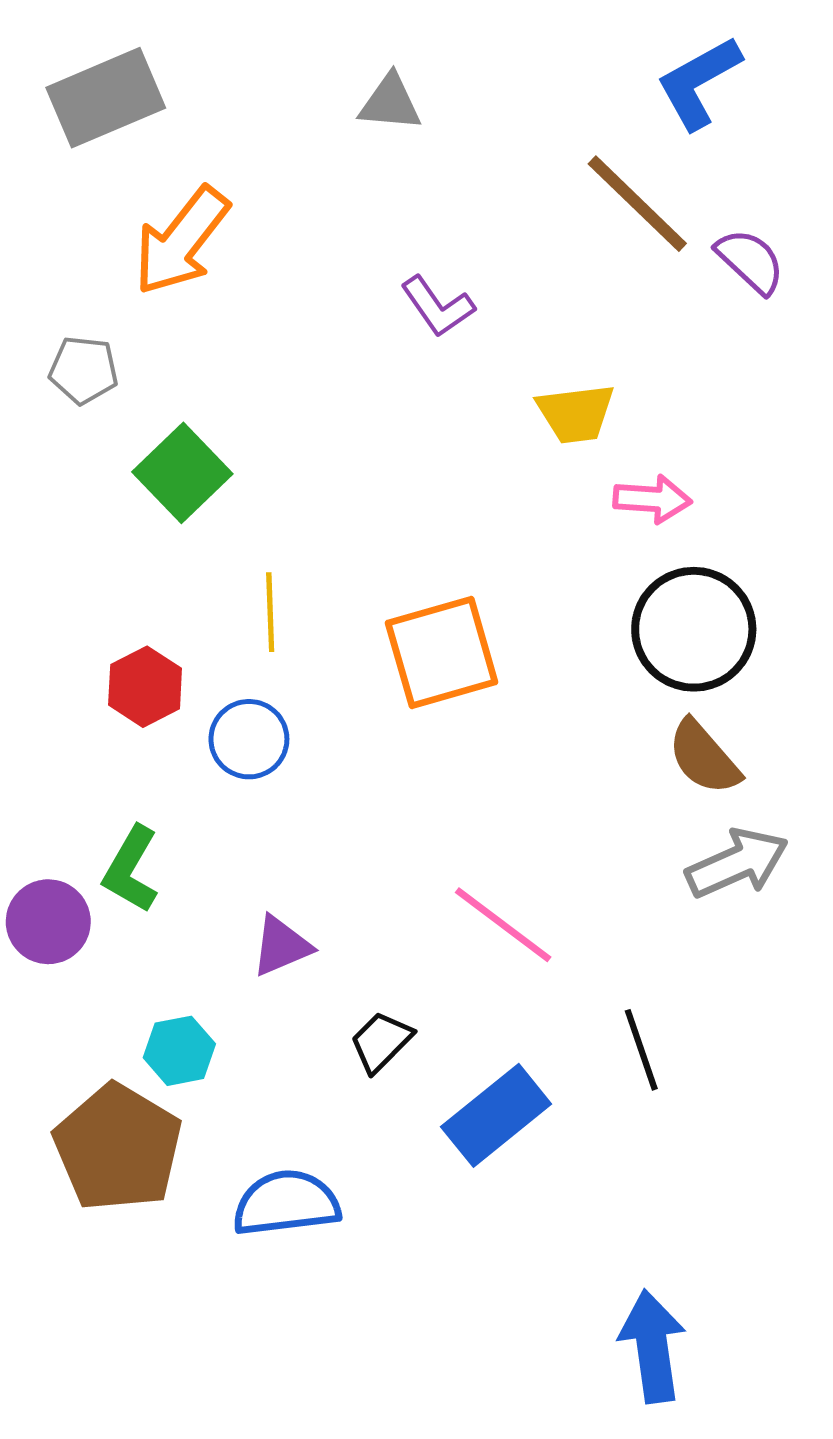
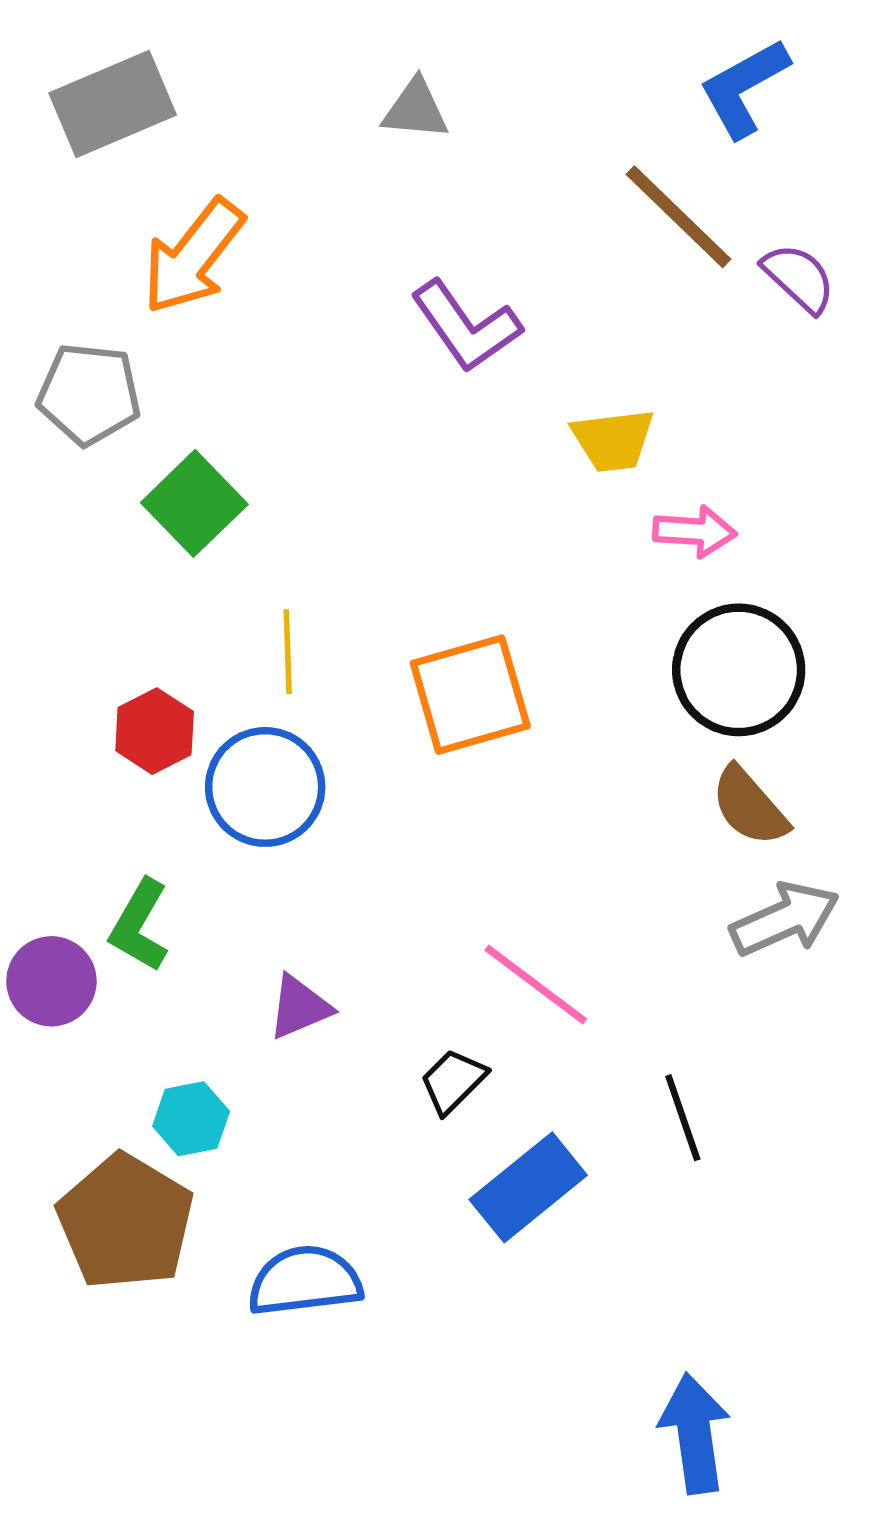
purple L-shape: (438, 306) -> (466, 326), size x1.4
gray pentagon: (84, 370) -> (89, 394), size x1.4
blue circle: (249, 739) -> (265, 787), size x1.4
black trapezoid: (381, 1042) -> (453, 1081), moved

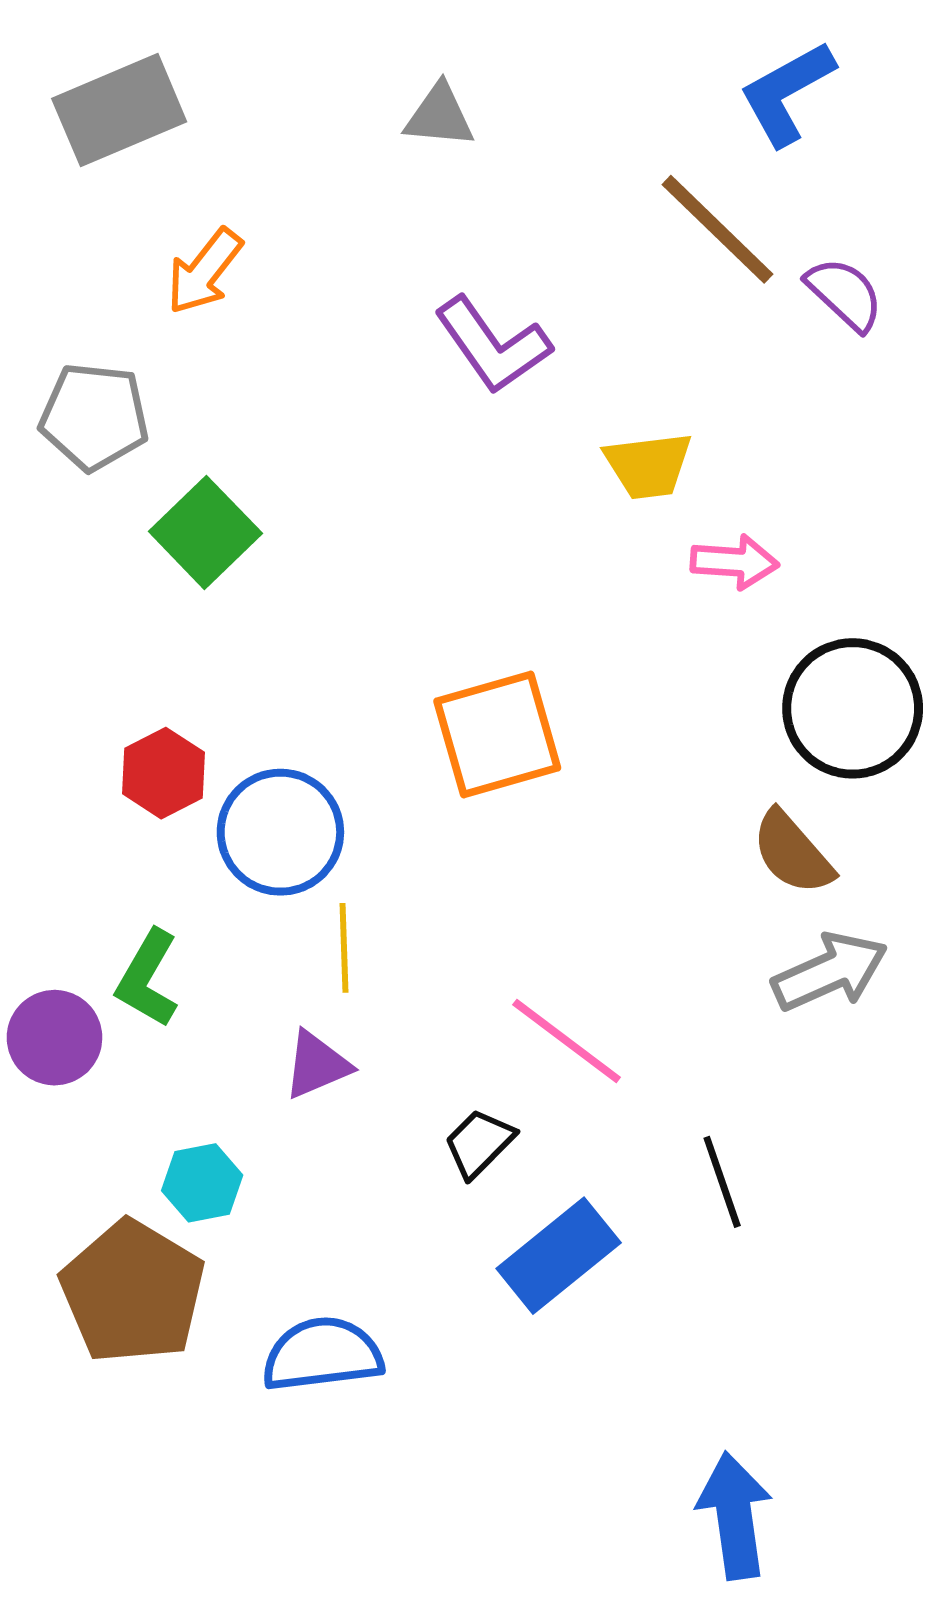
orange arrow: (193, 256) -> (204, 271), size x0.7
yellow line: (288, 652) -> (344, 948), moved
black circle: (739, 670) -> (853, 708), moved

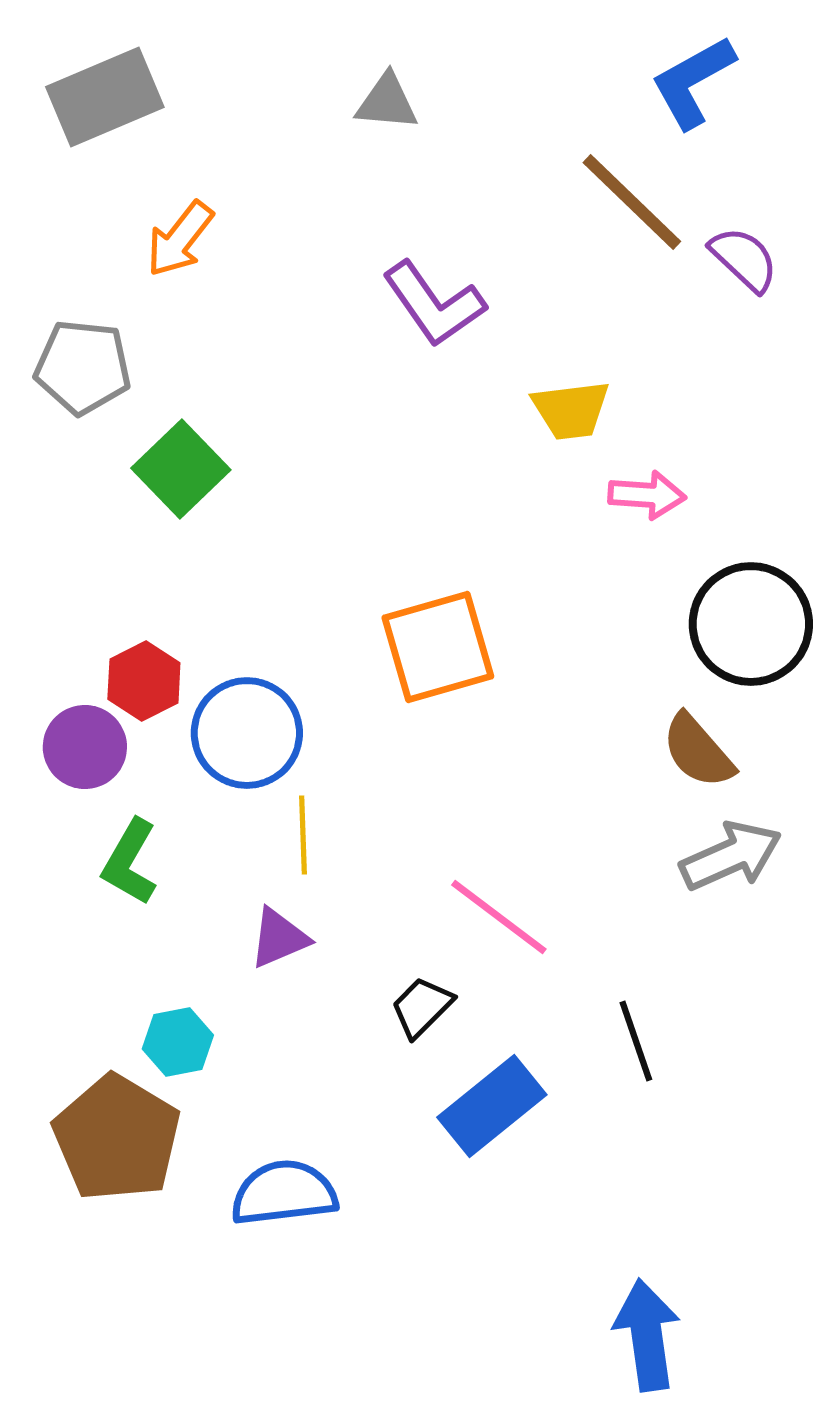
purple circle: (54, 1038) -> (85, 747), moved

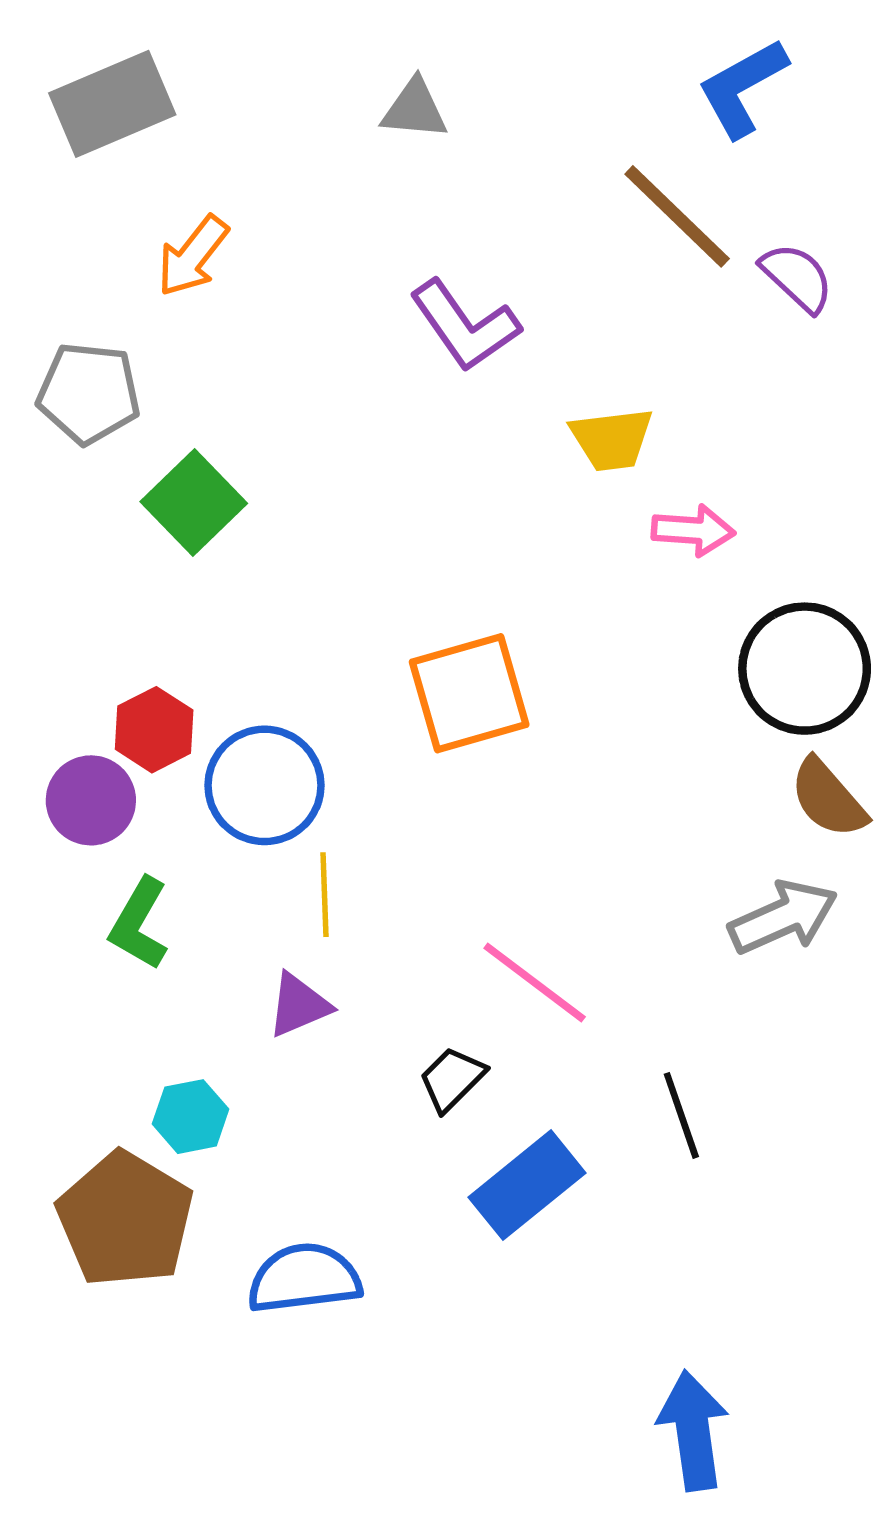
brown semicircle: (698, 751) -> (828, 798), moved

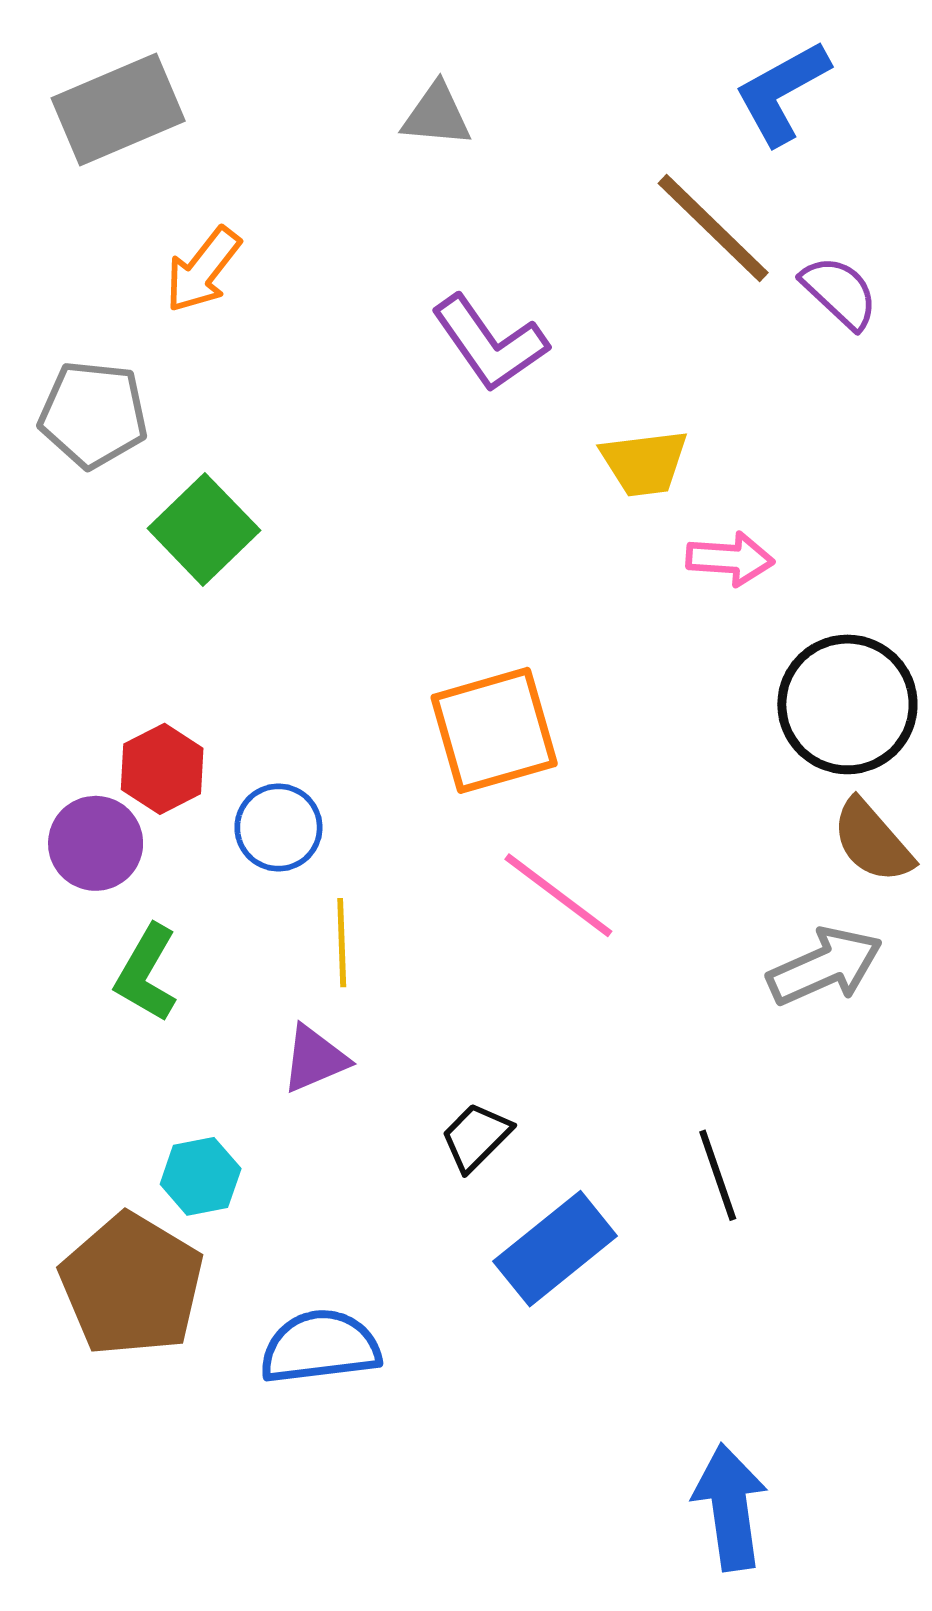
blue circle: (264, 785) -> (278, 828), size x0.7
pink line: (535, 983) -> (558, 895), moved

